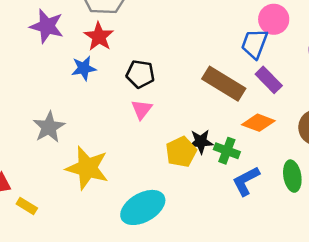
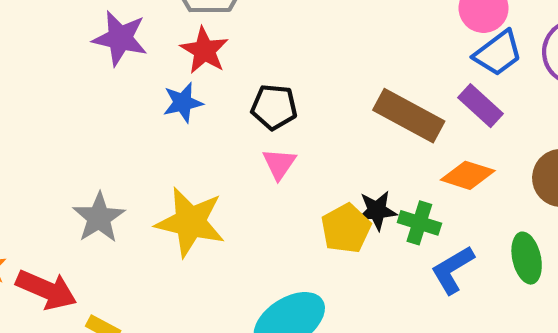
blue trapezoid: (254, 44) -> (498, 53), moved, turned -144
gray star: (49, 127) -> (99, 218), moved
yellow star: (87, 168) -> (190, 222), moved

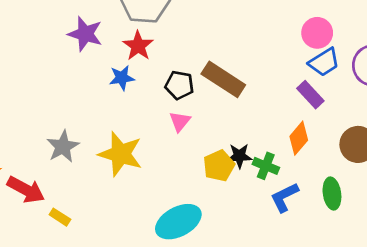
brown rectangle: (409, 116) -> (223, 79), moved
orange diamond: (468, 175) -> (299, 138), turned -72

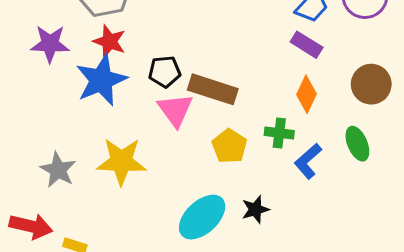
blue star: (122, 78) -> (101, 80), size x1.8
brown rectangle: (223, 79) -> (213, 89), moved
pink triangle: (180, 121) -> (175, 110), size x1.5
black star: (239, 156) -> (255, 209), moved

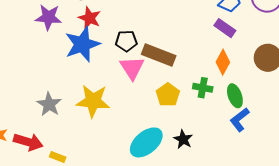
green ellipse: (357, 144) -> (235, 96), moved
blue L-shape: (308, 161) -> (240, 120), moved
black star: (255, 209) -> (183, 139), turned -30

